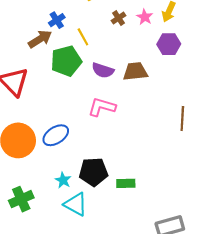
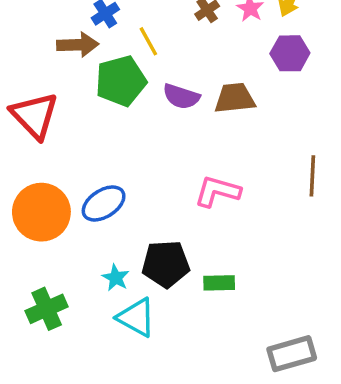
brown arrow: (40, 39) -> (78, 45), turned 30
pink L-shape: (102, 107) -> (217, 191), moved

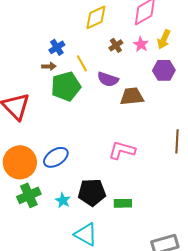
brown arrow: (78, 45) -> (49, 66), moved, size x0.6
purple semicircle: (181, 96) -> (108, 79), moved
green cross: (47, 309) -> (29, 195), moved
cyan triangle: (136, 317) -> (86, 234), moved

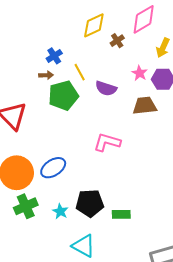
pink star: (141, 44) -> (140, 73), moved
brown cross: (116, 45) -> (117, 41), moved
brown trapezoid: (132, 96) -> (145, 106), moved
pink L-shape: (122, 150) -> (107, 142), moved

